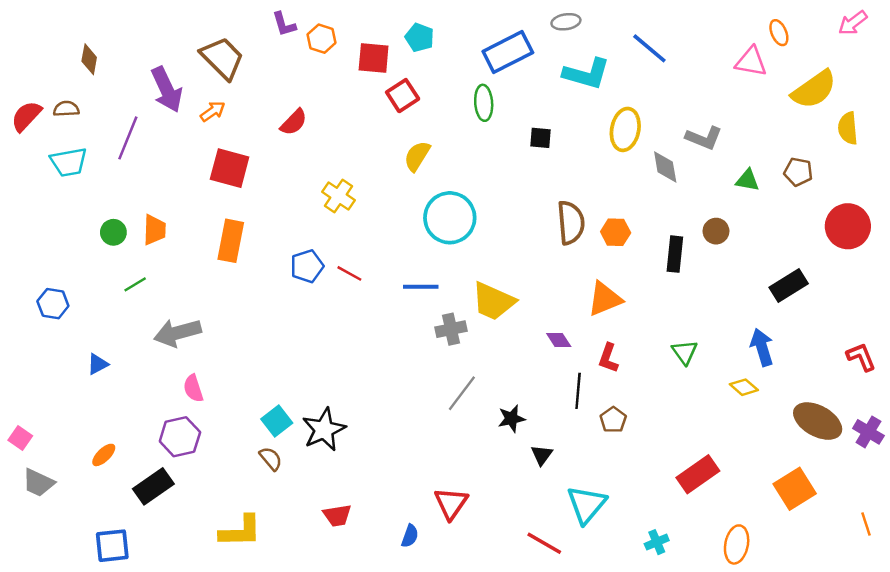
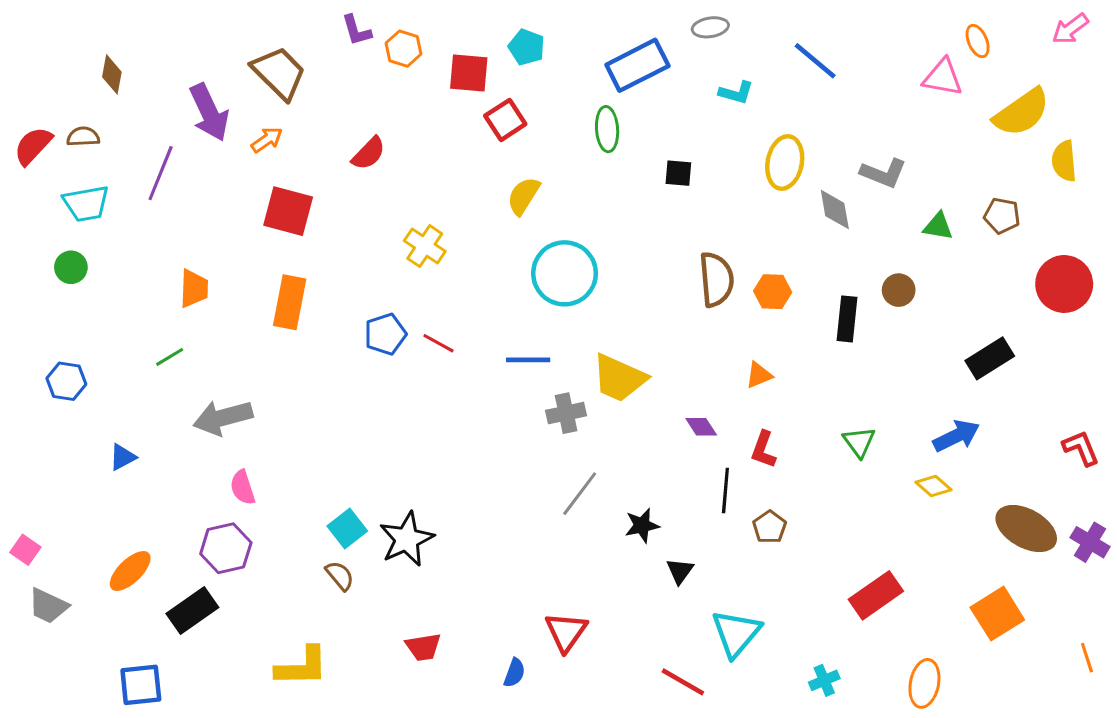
cyan L-shape: (587, 74) -> (736, 93), size x0.6
green circle: (113, 232) -> (71, 267), moved
orange triangle: (605, 299) -> (759, 375), size x0.6
blue arrow: (762, 347) -> (956, 436), turned 81
orange ellipse: (104, 455) -> (130, 571), size x1.4

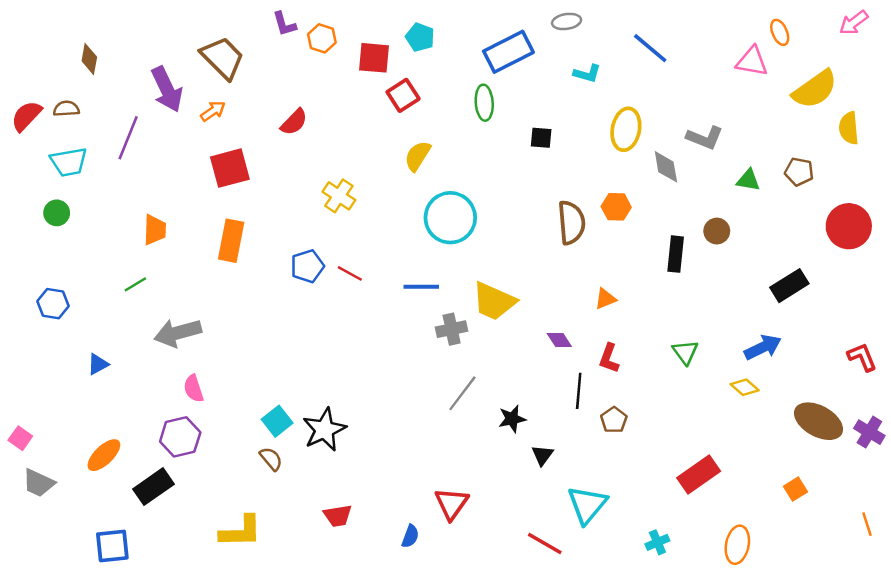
red square: (288, 211) -> (230, 168), turned -30
orange hexagon: (773, 292) -> (616, 207), moved
orange square: (997, 614) -> (795, 489), size x0.6

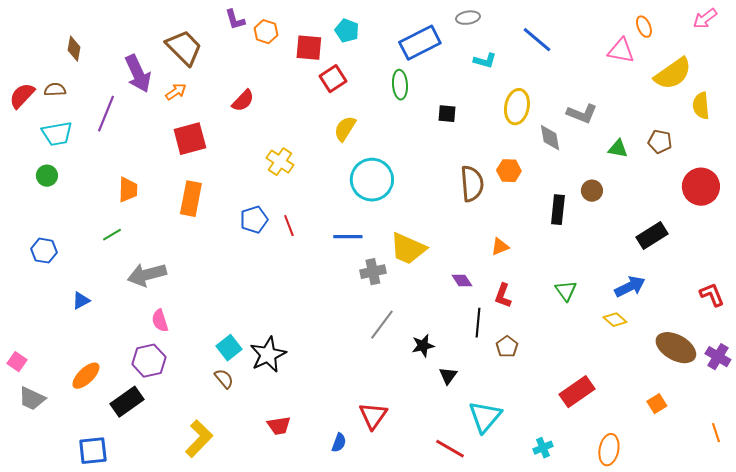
red line: (350, 273) -> (289, 226), turned 40
yellow L-shape: (241, 531) -> (199, 439), turned -45

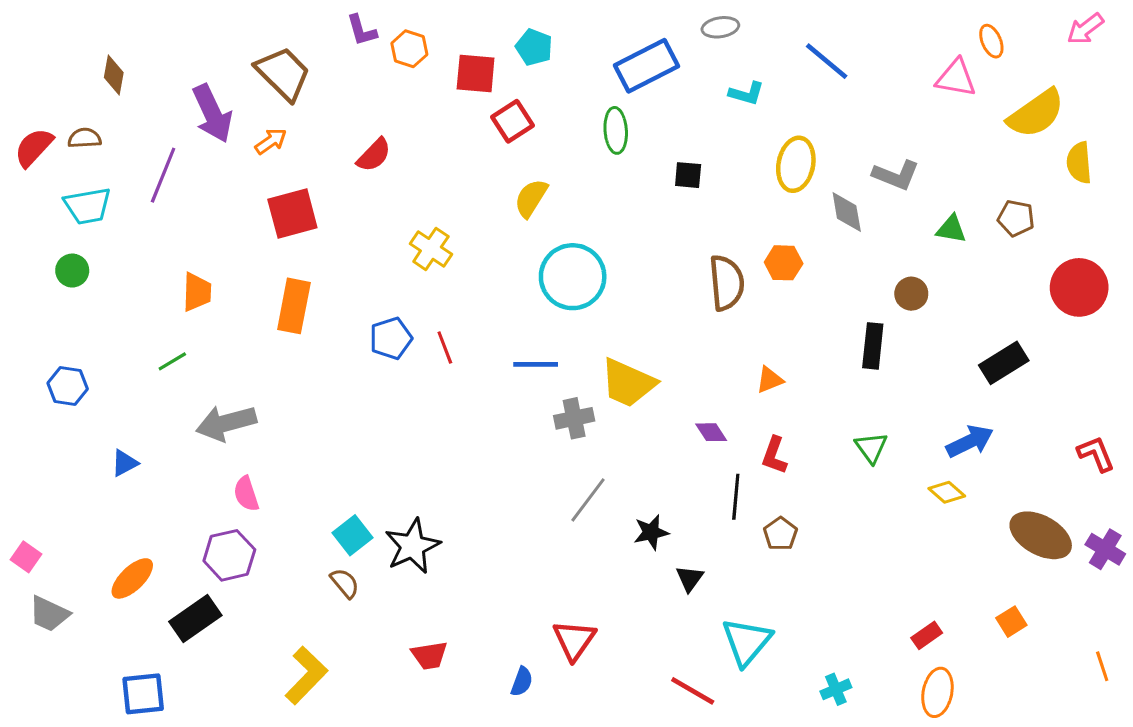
black rectangle: (558, 210) -> (873, 346), moved
red rectangle: (577, 392) -> (927, 635), moved, size x0.6

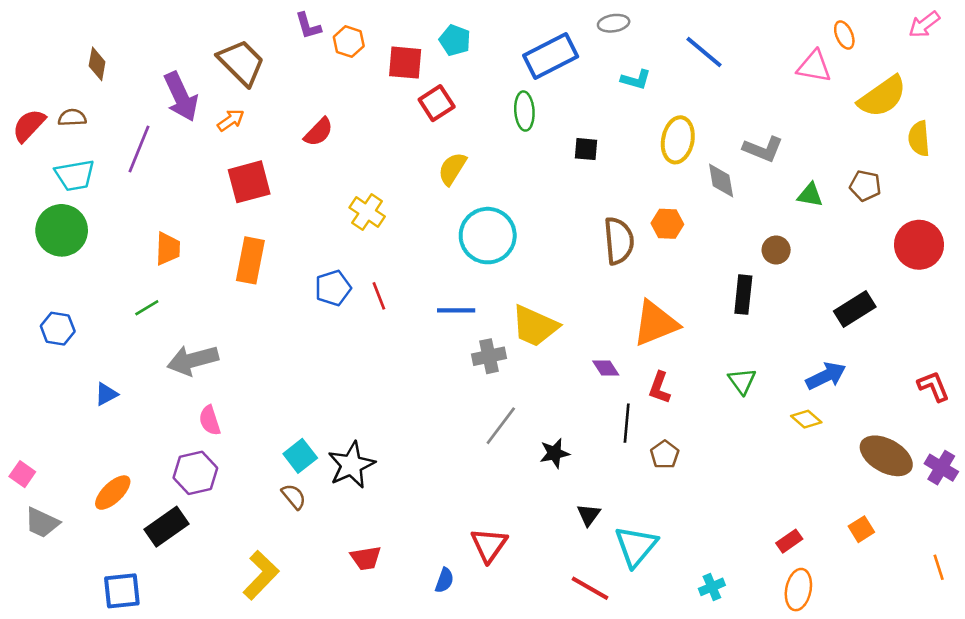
green circle: (72, 271) -> (62, 230), size x1.8
orange triangle: (770, 380) -> (655, 323), size x2.0
black triangle: (690, 578) -> (589, 515), moved

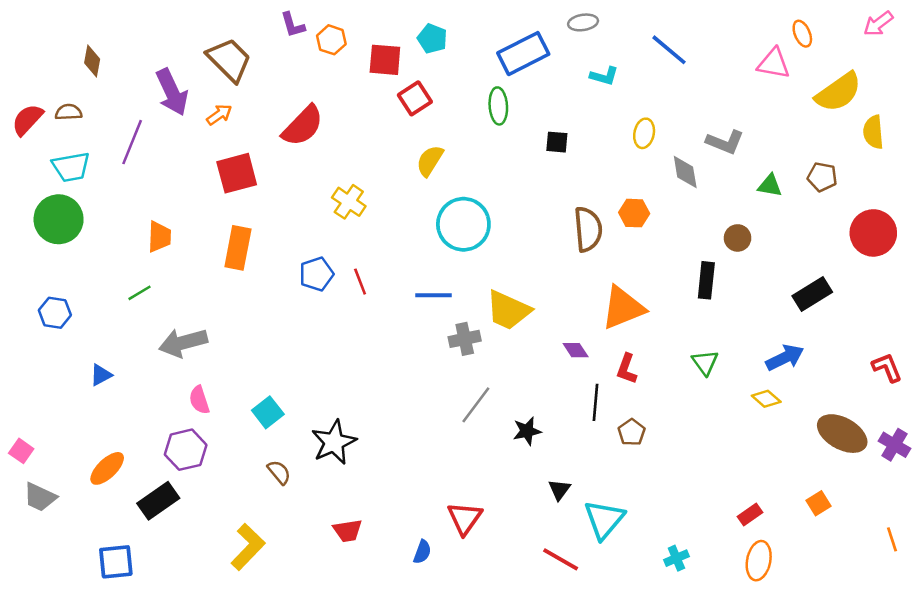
red semicircle: (319, 132) -> (303, 126), size x1.5
yellow ellipse: (678, 140) -> (644, 133), size x0.7
cyan square: (300, 456) -> (268, 412), moved

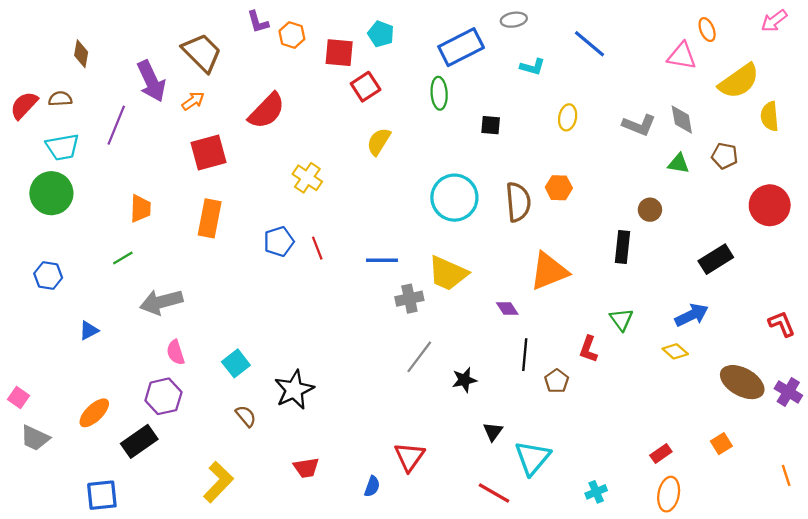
gray diamond: (685, 172) -> (682, 120), moved
cyan circle: (463, 224) -> (454, 198), moved
red L-shape: (627, 369) -> (588, 349), moved

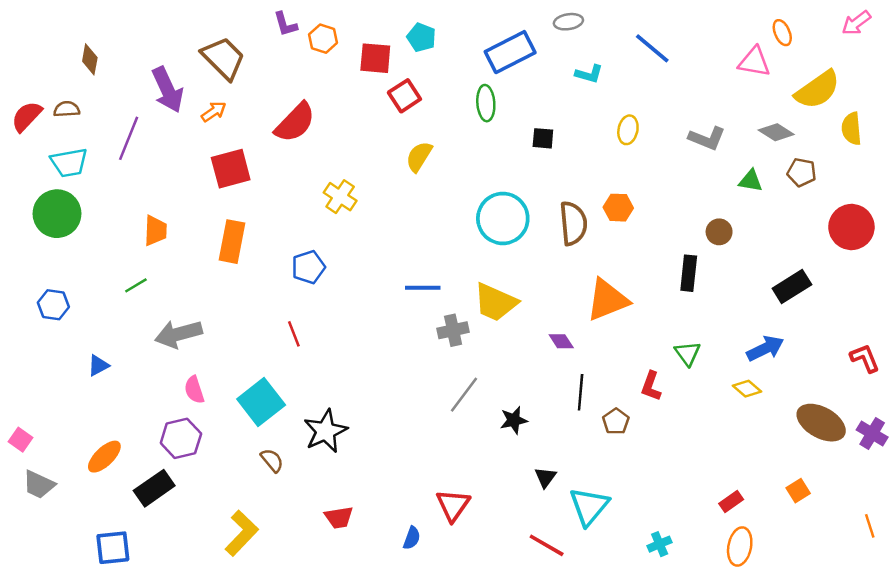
gray diamond: (682, 120) -> (776, 132), moved, turned -48
red line: (317, 248) -> (294, 334), moved
cyan square: (236, 363) -> (261, 402), size x1.5

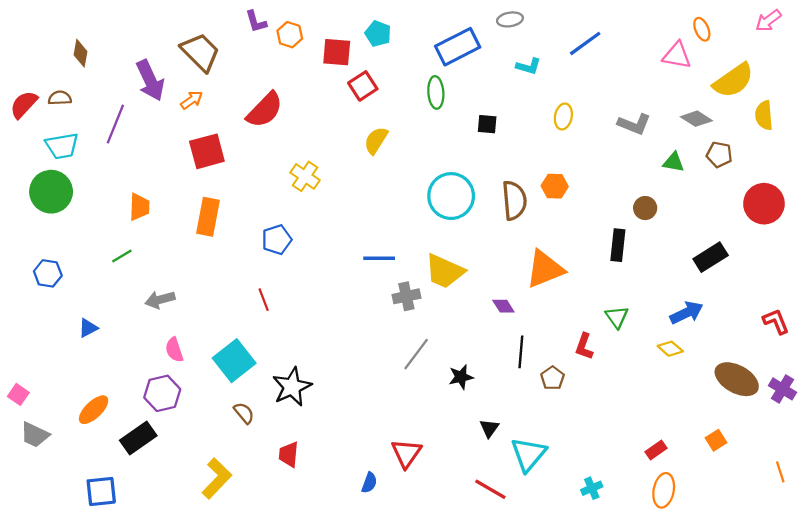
blue line: (652, 48) -> (585, 43), turned -76
gray arrow: (178, 334) -> (160, 300), size x0.7
red trapezoid: (339, 517) -> (289, 454), moved, turned 104

